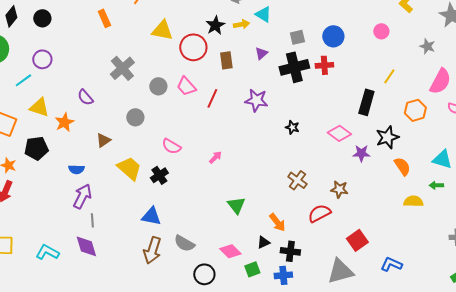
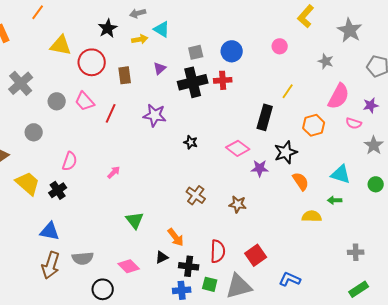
black star: (215, 25) -> (108, 28), moved
pink semicircle: (171, 146) -> (70, 161), turned -102
red semicircle: (319, 213) -> (218, 251), moved, turned 120
gray semicircle: (184, 243) -> (83, 258), turned -35
green square: (252, 269) -> (210, 284), moved, turned 35

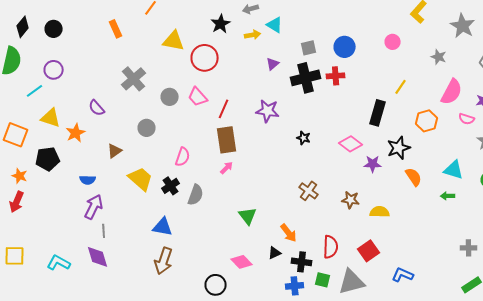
brown rectangle: (125, 75) -> (227, 140), moved, size x1.5
yellow semicircle: (312, 216) -> (380, 212), moved
gray semicircle: (83, 258) -> (196, 195), moved, turned -65

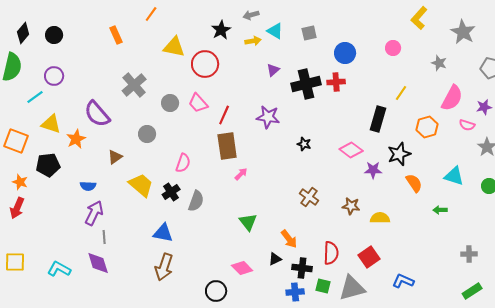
gray square: (309, 48) -> (309, 33), moved
purple semicircle: (97, 108) -> (97, 114), size x1.6
pink arrow: (227, 168) -> (241, 174), moved
green arrow: (448, 196) -> (440, 210), moved

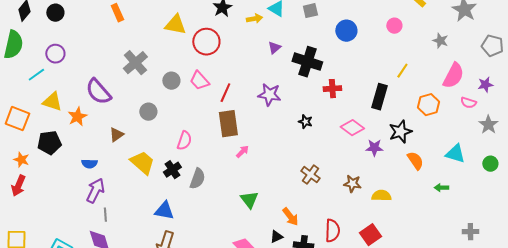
red cross: (336, 82) -> (332, 89), moved
black cross: (306, 84) -> (307, 62), turned 32

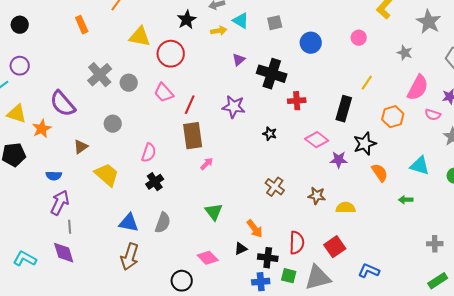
gray circle: (171, 81) -> (129, 83), moved
black cross: (172, 170) -> (155, 182), moved
gray semicircle: (197, 179) -> (163, 223), moved

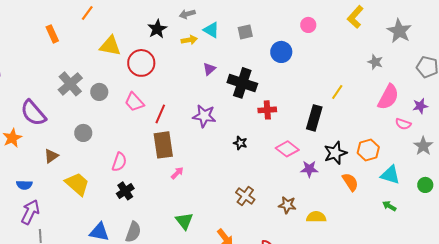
pink circle: (359, 38) -> (308, 25), moved
orange hexagon: (393, 117) -> (368, 150), moved
green arrow: (406, 200) -> (389, 206), moved, turned 32

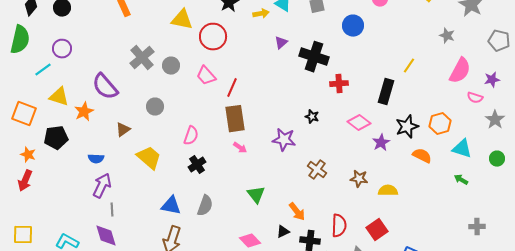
purple star: (204, 116) -> (284, 140), moved
purple star: (309, 169) -> (381, 143), turned -30
pink arrow: (177, 173) -> (240, 148), moved, turned 80
orange semicircle: (350, 182) -> (422, 156), turned -30

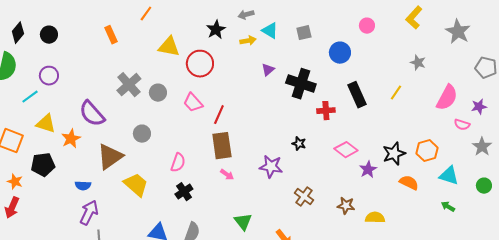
gray star: (447, 36) -> (418, 63), moved
black rectangle: (386, 92) -> (357, 95), moved, turned -40
brown triangle: (123, 130) -> (110, 157), size x1.8

